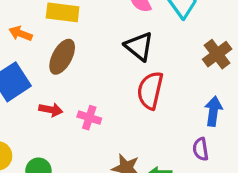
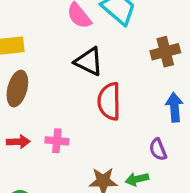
brown cross: (217, 54) -> (165, 52), turned 36
purple semicircle: (201, 149) -> (158, 149), moved

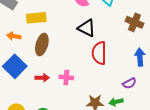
brown cross: (165, 52) -> (134, 22), turned 36
purple semicircle: (158, 149) -> (129, 83), turned -96

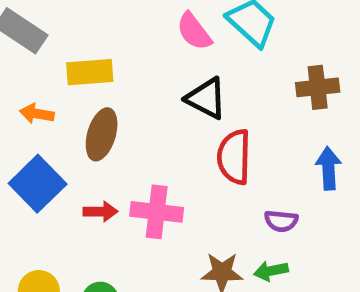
brown cross: (134, 22) -> (318, 87), turned -30
pink cross: (66, 77) -> (157, 212), size x1.5
purple semicircle: (129, 83) -> (281, 221), moved, turned 32

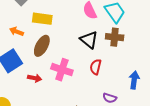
brown cross: (318, 87) -> (115, 37), moved
red semicircle: (234, 157) -> (96, 67), size x0.7
pink cross: (157, 212) -> (62, 70), moved

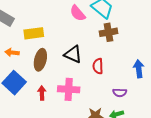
black triangle: (89, 40) -> (73, 54), moved
pink cross: (62, 70) -> (69, 89), moved
red arrow: (35, 78) -> (42, 93), turned -88

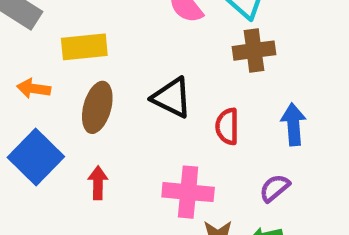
blue arrow: (139, 69) -> (293, 124), moved
pink cross: (69, 89) -> (188, 192), moved
purple semicircle: (120, 93) -> (275, 188), turned 136

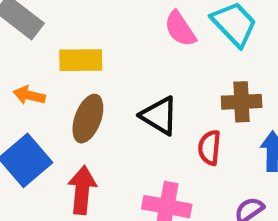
brown cross: (254, 51) -> (242, 102), moved
red arrow: (98, 183) -> (82, 190), size x1.5

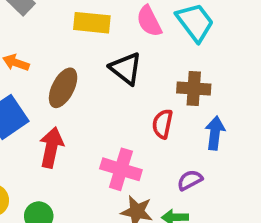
yellow rectangle: (81, 60) -> (92, 23), moved
black triangle: (159, 116) -> (126, 69), moved

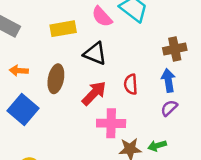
brown cross: (194, 88) -> (175, 49), moved
red arrow: (51, 147) -> (94, 93), moved, turned 48
purple semicircle: (190, 180) -> (169, 108), moved

